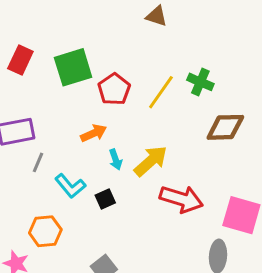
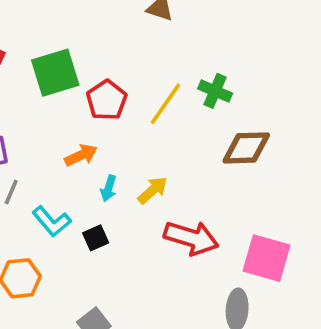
cyan arrow: (116, 160) -> (109, 188), turned 36
yellow arrow: (151, 161) -> (153, 190), size x0.7

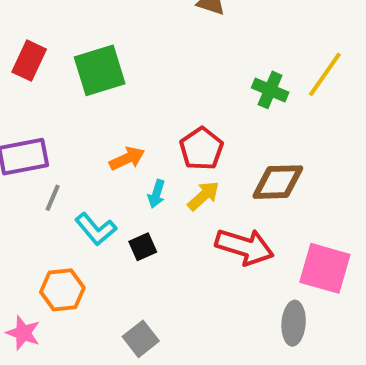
red pentagon: (107, 100) -> (201, 149), moved
yellow line: (165, 104) -> (325, 74), moved
brown diamond: (246, 148) -> (278, 182), moved

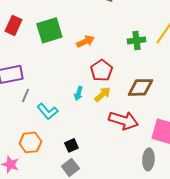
green cross: (270, 90) -> (136, 40), turned -30
orange arrow: (127, 159) -> (85, 41), moved
black square: (143, 247) -> (71, 145), moved

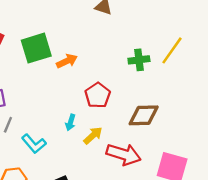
orange arrow: (85, 41) -> (67, 61), moved
yellow arrow: (102, 94) -> (93, 135), moved

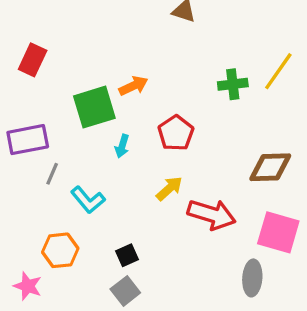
green square: (36, 48) -> (94, 107), moved
brown diamond: (144, 115) -> (270, 167), moved
cyan arrow: (70, 122) -> (122, 146), moved

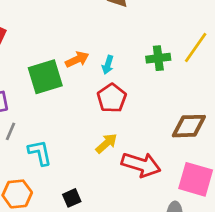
cyan arrow: (122, 146) -> (108, 65), moved
cyan L-shape: (88, 200) -> (40, 153), turned -152

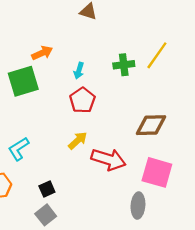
orange arrow: (77, 59) -> (42, 53), moved
cyan L-shape: (40, 153) -> (19, 149), turned -110

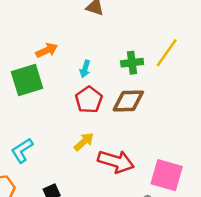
brown diamond: (151, 125) -> (128, 101), moved

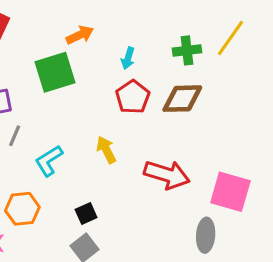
yellow arrow: (84, 142) -> (106, 150), moved, turned -75

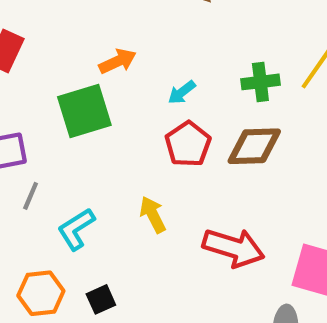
cyan arrow: (128, 58) -> (182, 92), turned 35
black square: (86, 213) -> (101, 299), moved

